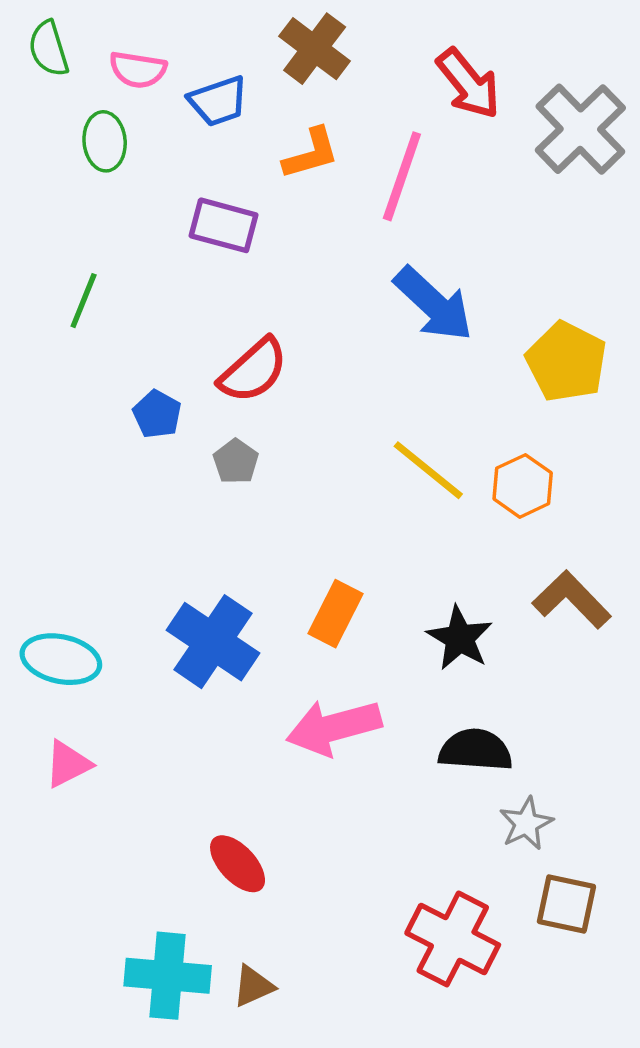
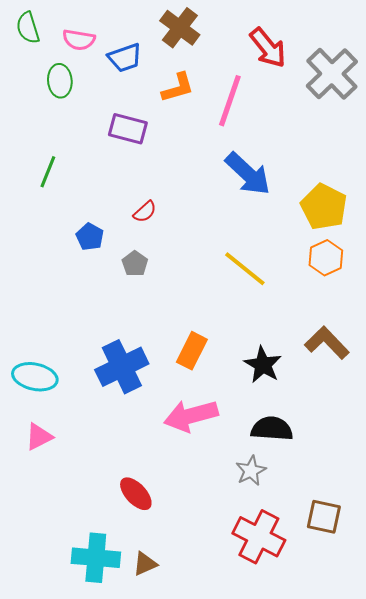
red semicircle: (253, 370) -> (145, 212), size x0.6
orange hexagon: (523, 486) -> (326, 258), moved
blue cross: (213, 642) -> (122, 367), turned 30
gray star: (526, 824) -> (251, 471), moved

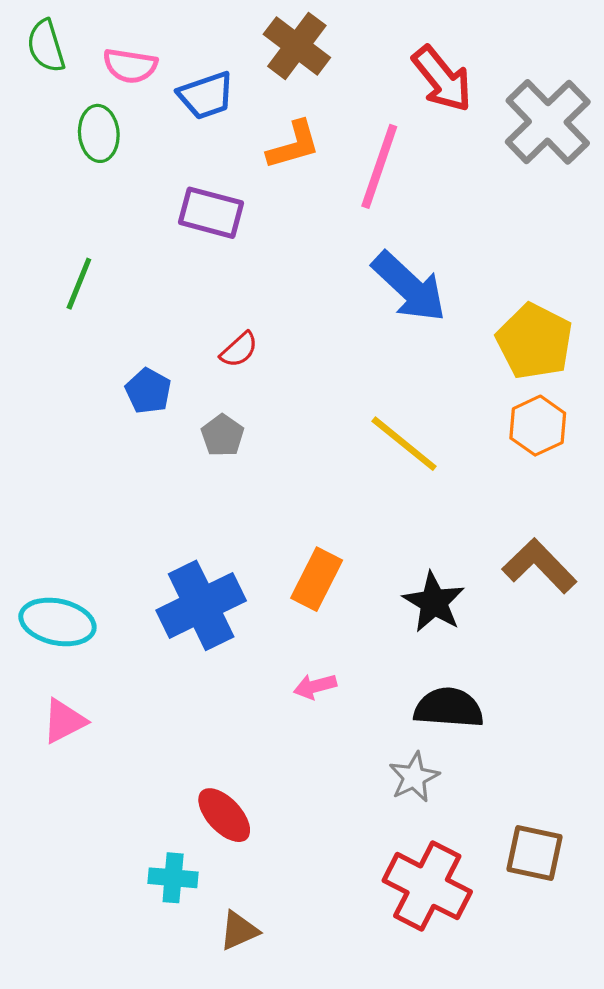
pink arrow: (191, 416) -> (315, 686), size x0.5
cyan cross: (96, 558) -> (173, 878), moved, size x0.6

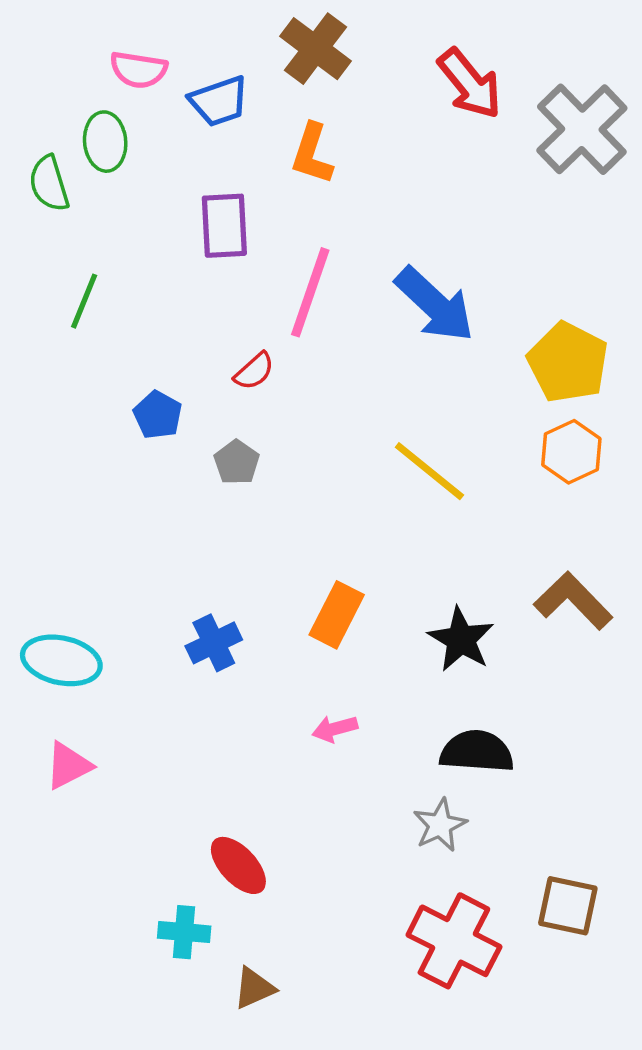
green semicircle: (46, 46) -> (49, 184), moved
orange L-shape: (294, 145) -> (312, 154), turned 124
pink line: (379, 166) -> (310, 292), moved
purple rectangle: (211, 213) -> (224, 226), turned 72
blue cross: (201, 605) -> (214, 643), size x0.6

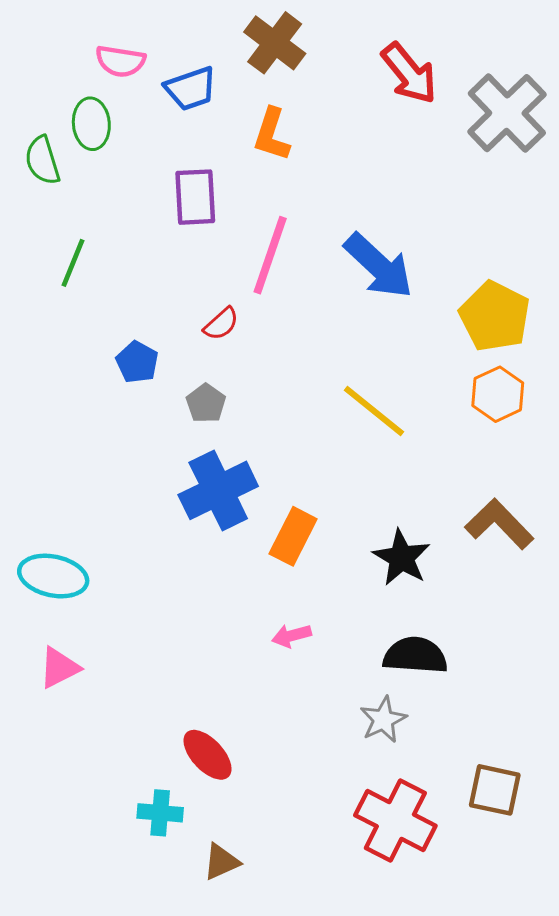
blue cross: (214, 643) -> (218, 490), moved, size x1.6

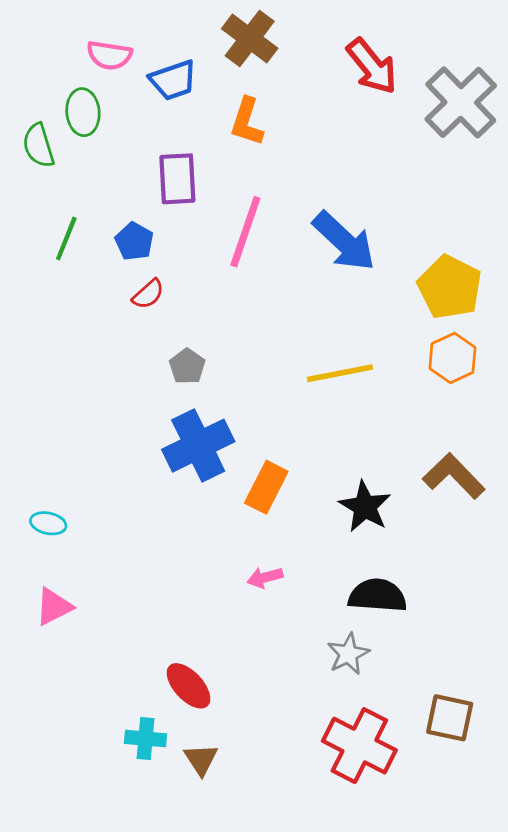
red semicircle: (221, 324) -> (148, 294), moved
blue pentagon: (137, 362) -> (134, 241), moved
yellow line: (374, 411) -> (340, 373), turned -50
cyan ellipse: (53, 576) -> (48, 523), size x0.6
brown triangle: (221, 862) -> (201, 759), moved, turned -39

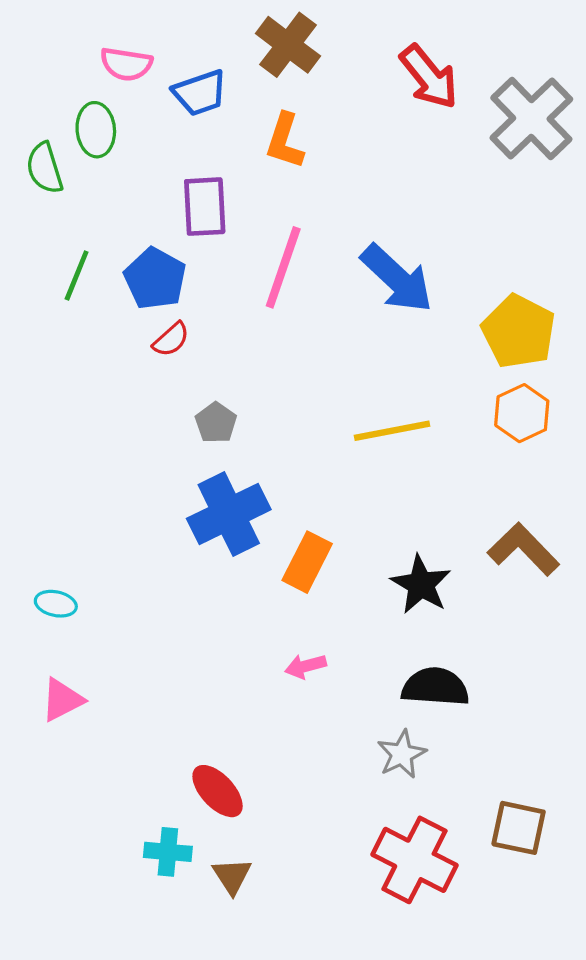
blue pentagon: (134, 241) -> (155, 279), size x1.4

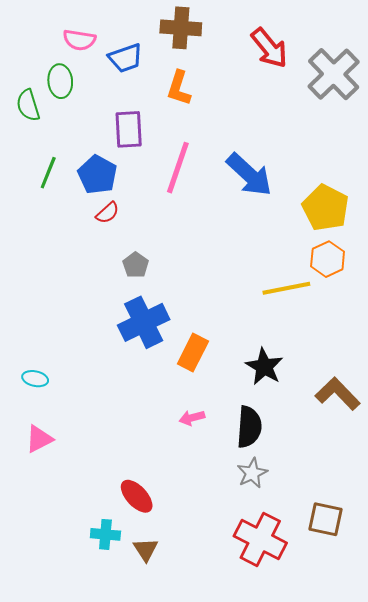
brown cross: (288, 45) -> (181, 28), turned -33
yellow line: (392, 431) -> (286, 288), moved
brown L-shape: (523, 549) -> (338, 394), moved
black semicircle: (435, 687) -> (249, 427), moved, turned 90

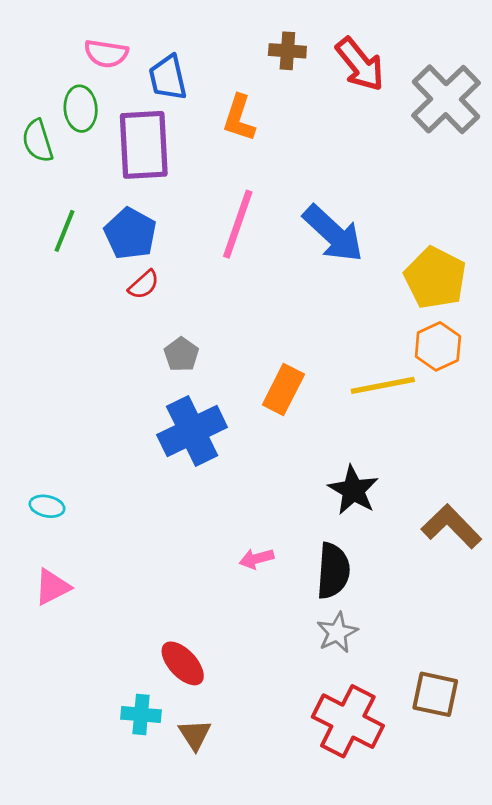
brown cross: (181, 28) -> (287, 51), moved, size x0.7
blue trapezoid: (126, 58) -> (168, 78), turned 96
purple rectangle: (129, 129) -> (144, 145), moved, size x1.4
orange rectangle: (193, 352) -> (283, 389), moved

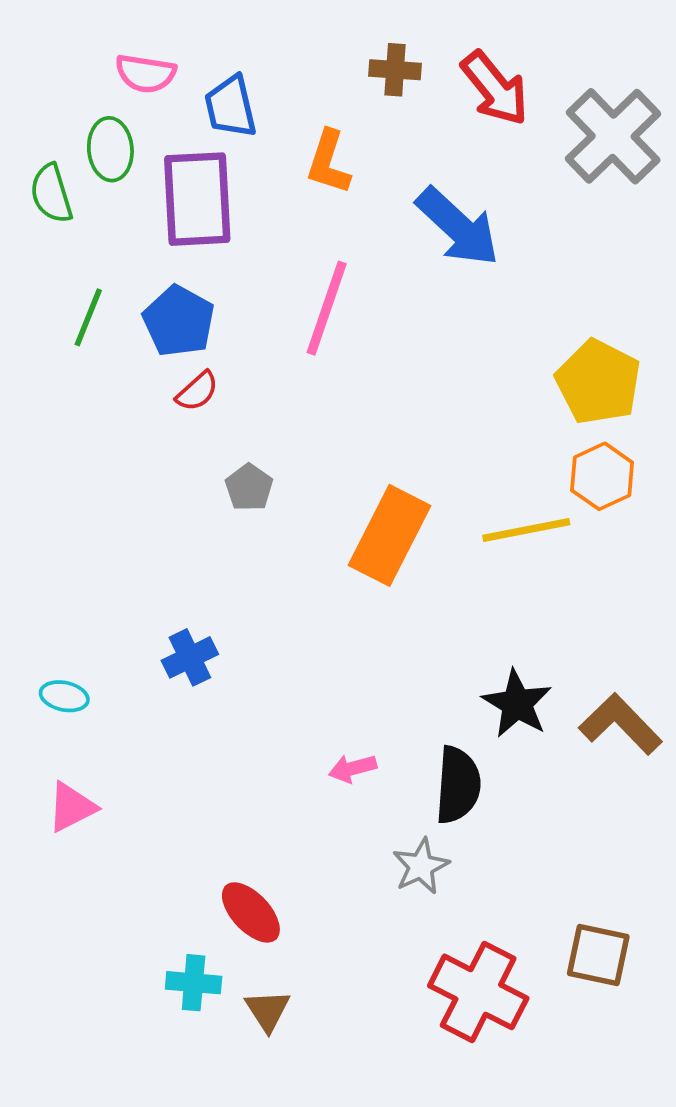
blue arrow: (333, 234) -> (458, 227), moved
orange rectangle: (283, 389) -> (389, 535), size x1.4
blue cross: (192, 431) -> (190, 657), moved, size x0.6
black star: (353, 490) -> (517, 704), moved
gray star: (337, 633) -> (421, 866), moved

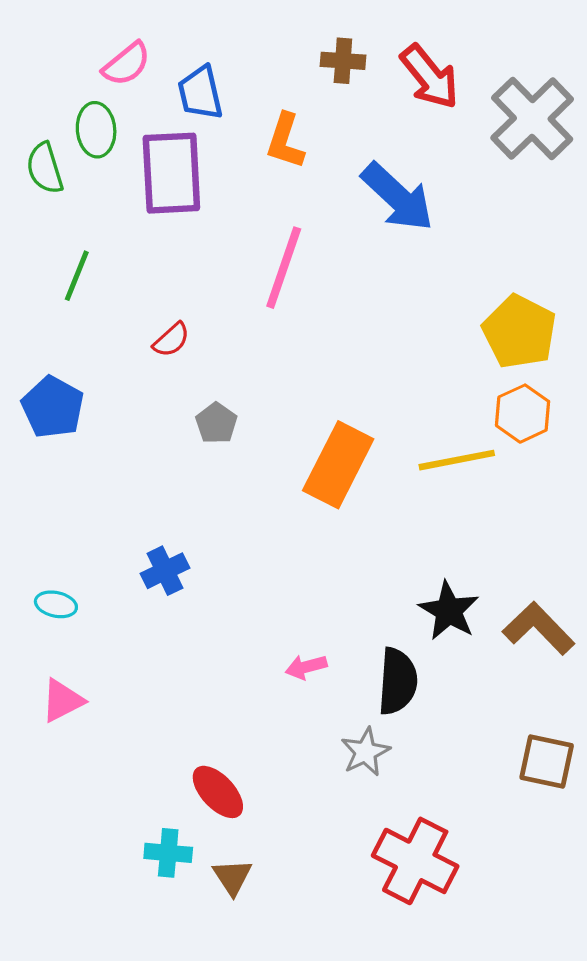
pink semicircle: (146, 73) -> (127, 64), turned -48
blue pentagon: (179, 321) -> (53, 407), moved
brown square: (598, 955) -> (547, 761), moved

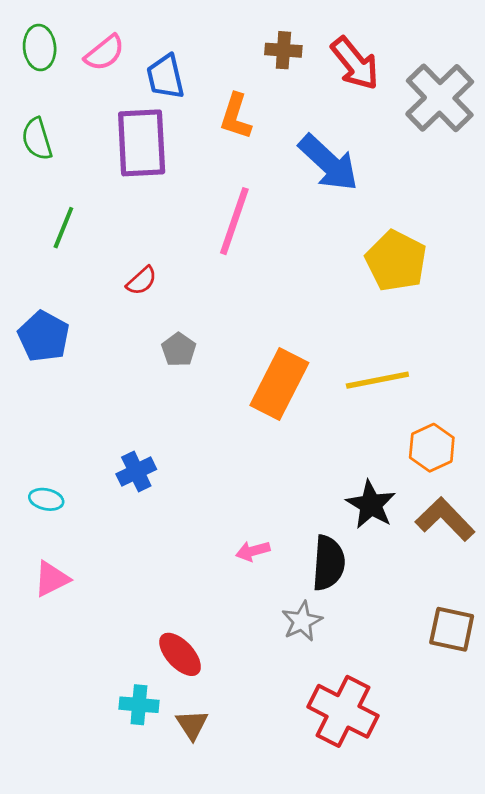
green ellipse: (96, 130) -> (40, 48), moved
yellow pentagon: (519, 332) -> (396, 261), moved
orange hexagon: (523, 414) -> (432, 448), moved

